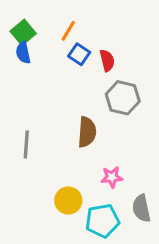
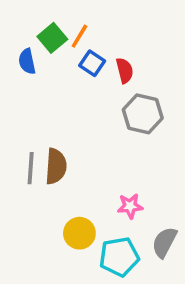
green square: (23, 32) -> (52, 38), moved
brown semicircle: (87, 132) -> (56, 166), moved
gray semicircle: (141, 208) -> (164, 242), turned 40

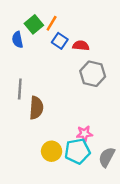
red semicircle: (125, 70) -> (81, 46), turned -70
gray line: (31, 168) -> (20, 89), moved
cyan pentagon: (119, 257) -> (77, 151), moved

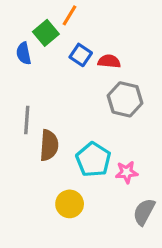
orange line: (52, 23) -> (70, 15), moved
pink star: (84, 134) -> (127, 172), moved
cyan pentagon: (77, 151) -> (93, 160), moved, turned -30

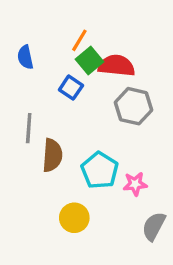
orange line: (70, 15) -> (79, 40), moved
green square: (46, 33) -> (90, 61), moved
blue square: (81, 55) -> (71, 88), moved
red semicircle: (109, 61) -> (117, 66), size x1.5

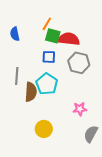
green square: (90, 61) -> (53, 36), turned -35
blue square: (71, 88) -> (49, 57), moved, turned -32
cyan pentagon: (100, 170) -> (47, 84), moved

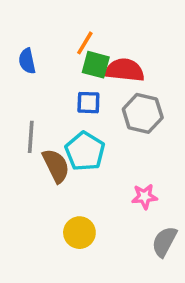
brown semicircle: (31, 92) -> (56, 166), turned -30

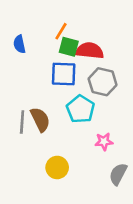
blue square: (88, 103) -> (64, 74), size x1.5
gray line: (31, 137) -> (22, 122), moved
cyan pentagon: (85, 151) -> (80, 109), moved

